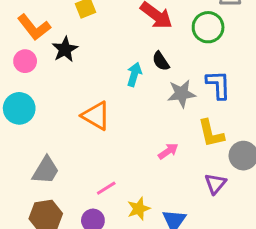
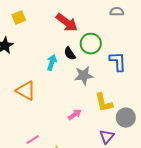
green circle: (208, 27) -> (91, 44), moved
blue L-shape: (218, 85) -> (118, 62), moved

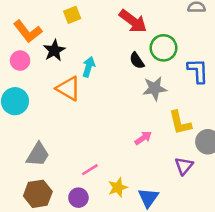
cyan arrow: (52, 63) -> (89, 67), moved
orange triangle: (26, 91) -> (68, 88), moved

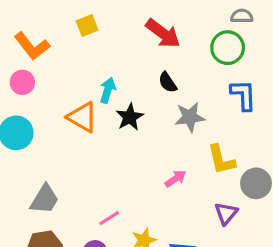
green circle: (163, 48) -> (228, 48), moved
black star: (54, 50) -> (130, 117), moved

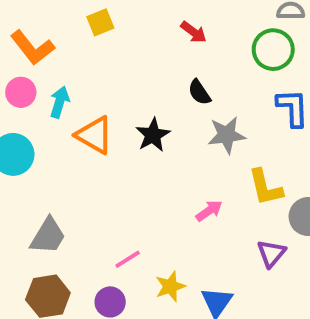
red arrow: (163, 33) -> (194, 32), size x0.6
cyan arrow: (108, 90) -> (60, 102), moved

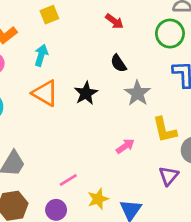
cyan arrow: (60, 102) -> (41, 55), moved
gray star: (227, 135) -> (137, 93), turned -30

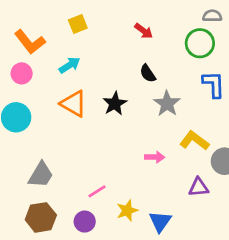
cyan arrow: (41, 55) -> (70, 65), turned 40
yellow L-shape: (165, 130) -> (194, 141), turned 140
pink arrow: (125, 146) -> (155, 157), turned 36
purple triangle: (169, 176) -> (199, 187), turned 45

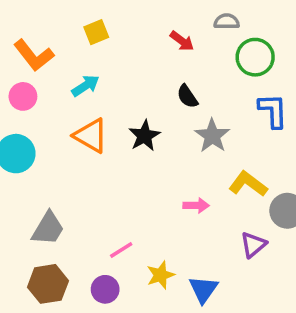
gray semicircle: (212, 16) -> (227, 21), moved
purple triangle: (199, 187) -> (253, 245), turned -35

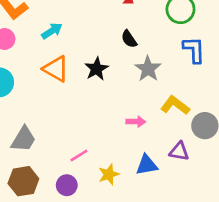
purple triangle: (253, 245) -> (179, 151), turned 50
blue triangle: (203, 289) -> (147, 165), moved, turned 45

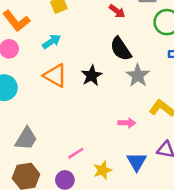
black semicircle: (129, 39) -> (121, 49), size x1.5
blue triangle: (147, 165) -> (137, 162), turned -50

